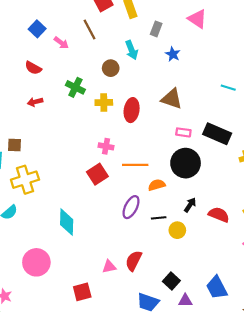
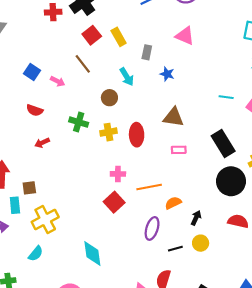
pink rectangle: (183, 132) -> (179, 150), moved
black rectangle: (217, 134) -> (223, 143), turned 45
black circle: (186, 163) -> (231, 181), moved
black arrow: (190, 205) -> (196, 218), moved
black line: (159, 218) -> (175, 249), moved

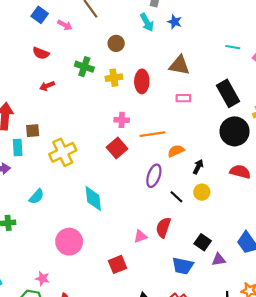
cyan arrow: (127, 77) -> (147, 22), moved
yellow cross: (45, 219) -> (63, 152), moved
black line: (175, 249) -> (176, 197), turned 56

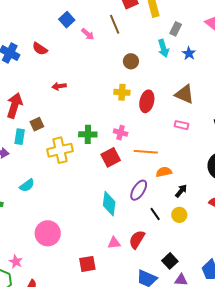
red semicircle: (41, 53) -> (40, 49), moved
green cross: (84, 67) -> (88, 134), moved, turned -30
brown square: (33, 131) -> (37, 124), turned -32
cyan diamond: (93, 199) -> (109, 204), moved

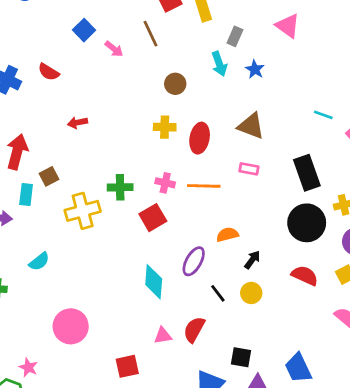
orange line: (146, 152) -> (204, 186), moved
black square: (170, 261) -> (241, 357), turned -35

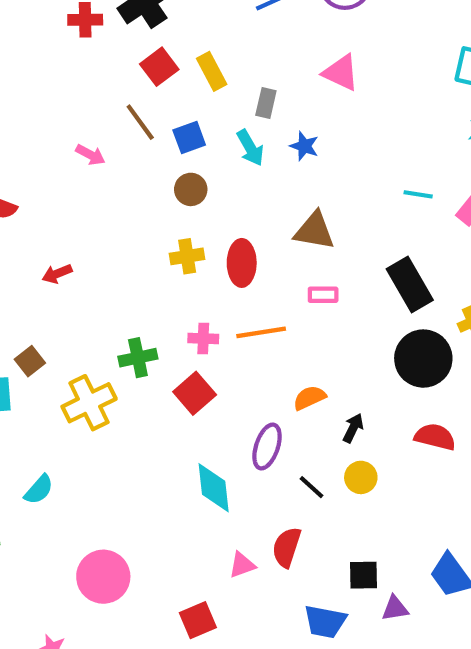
blue square: (84, 30) -> (189, 137), moved, turned 35

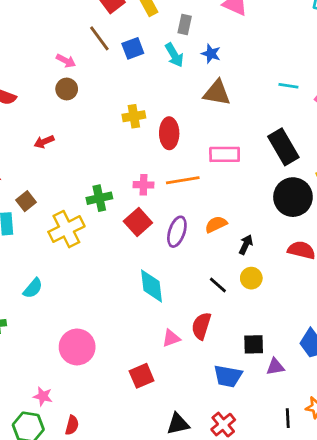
brown circle: (191, 189) -> (67, 89), moved
brown triangle: (314, 231) -> (217, 93), moved
yellow cross: (187, 256) -> (134, 116), moved
pink rectangle: (323, 295) -> (225, 154), size x1.5
purple ellipse: (267, 447) -> (177, 232), moved

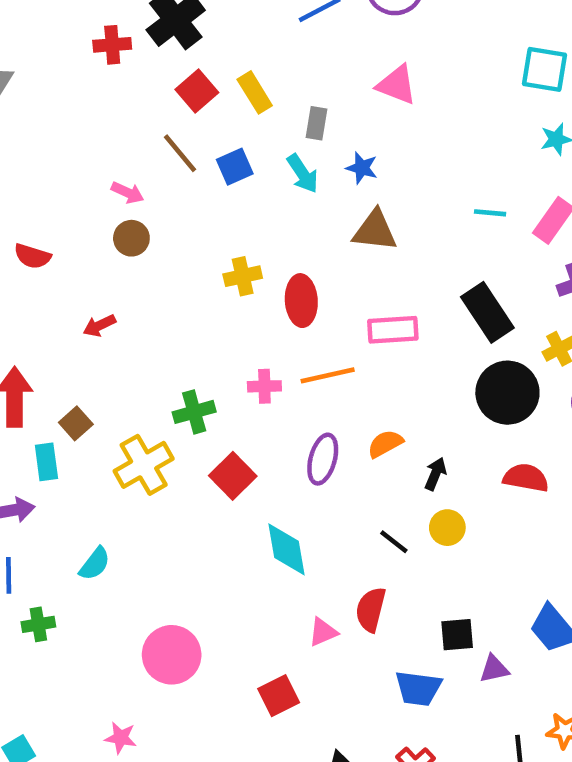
red square: (138, 222) -> (233, 476), moved

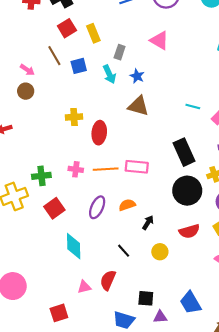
pink rectangle: (393, 330) -> (137, 167), moved
red semicircle: (526, 478) -> (189, 231), turned 144
yellow circle: (447, 528) -> (160, 252), moved

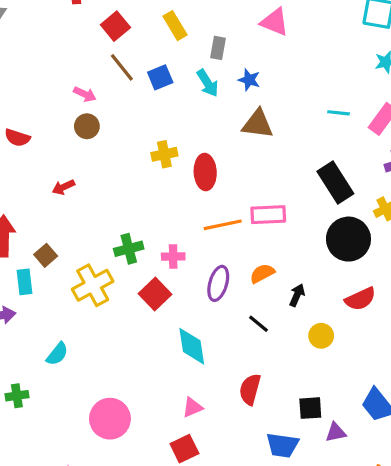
red square: (67, 28) -> (115, 26), moved
pink cross: (76, 169) -> (173, 256), moved
black line: (124, 251) -> (258, 324), moved
pink triangle: (84, 287) -> (192, 407), moved

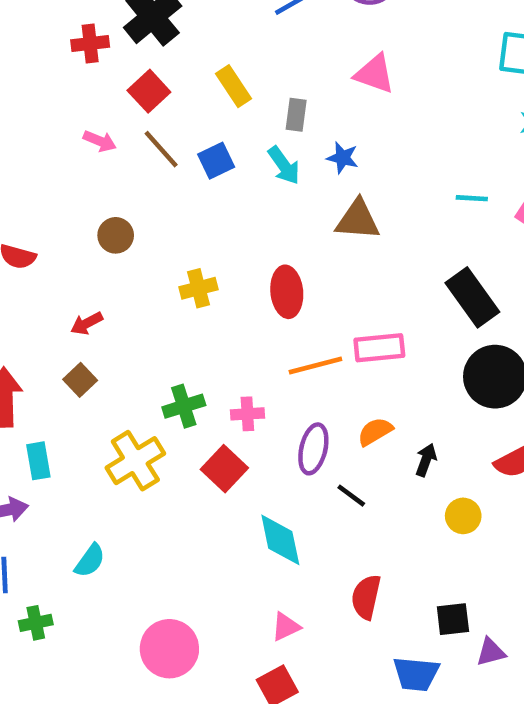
pink arrow: (85, 94) -> (100, 141), moved
yellow cross: (164, 154) -> (198, 288), moved
brown square: (46, 255) -> (80, 380), moved
black line: (258, 324) -> (351, 496), moved

